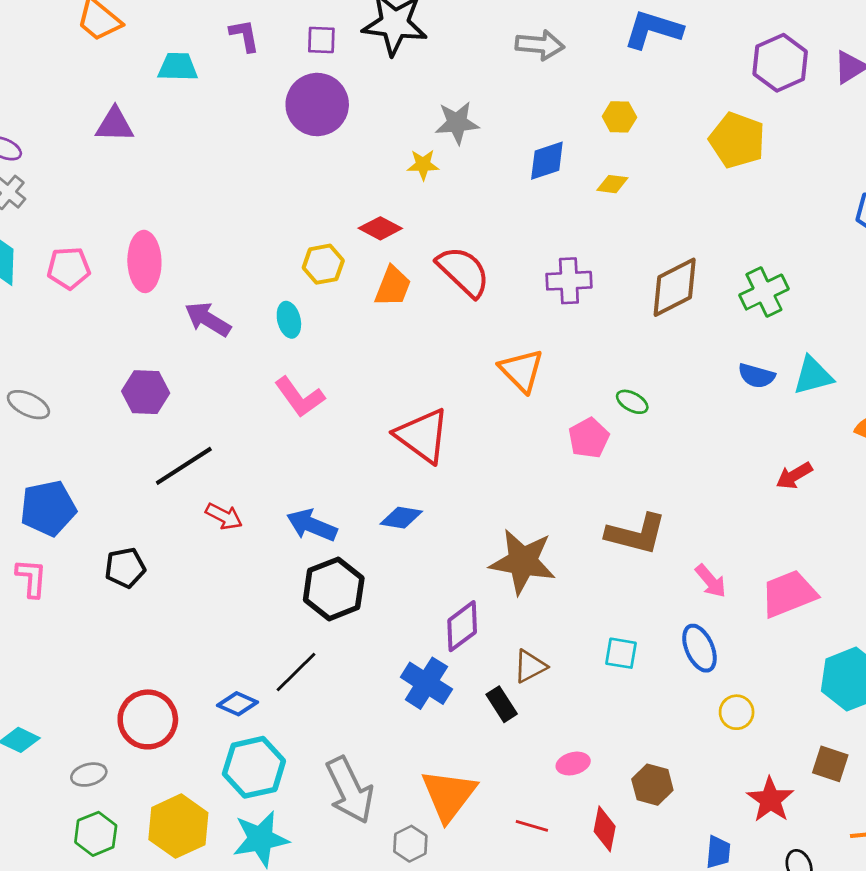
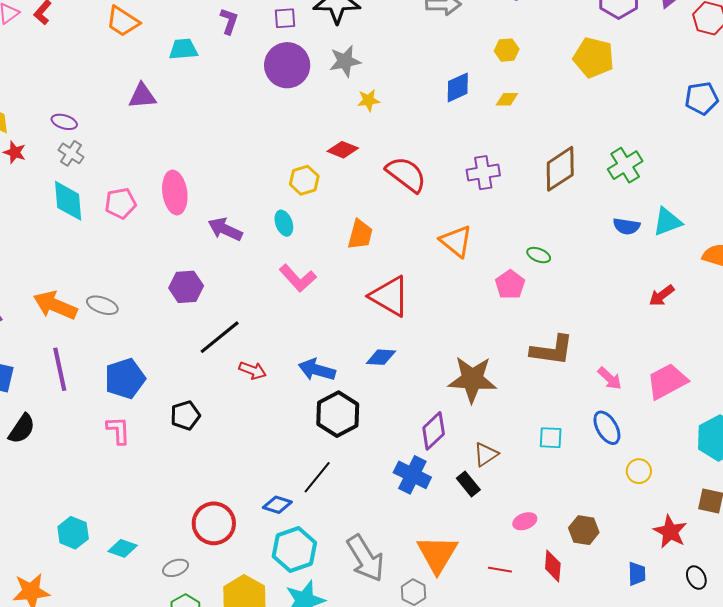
purple L-shape: (244, 35) -> (229, 21), turned 36
gray star: (457, 123) -> (345, 61), moved
orange trapezoid: (393, 286) -> (360, 235), moved

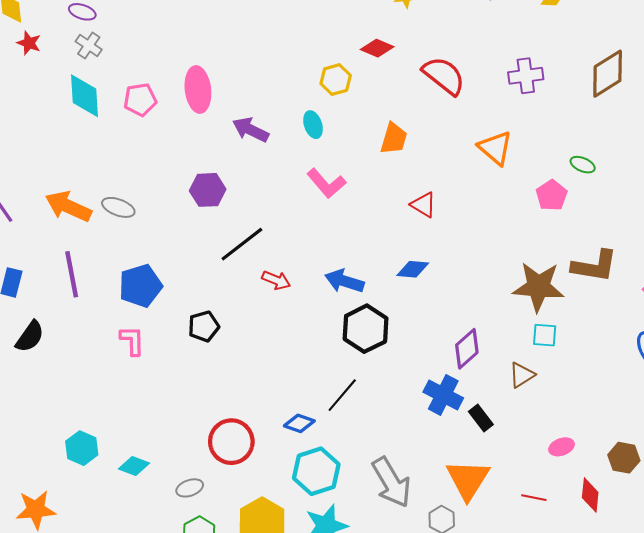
red triangle: (390, 296) -> (423, 205), size x0.6
brown star: (472, 379) -> (538, 287), moved
cyan square: (551, 438) -> (545, 335), moved
black rectangle: (468, 484) -> (481, 418), moved

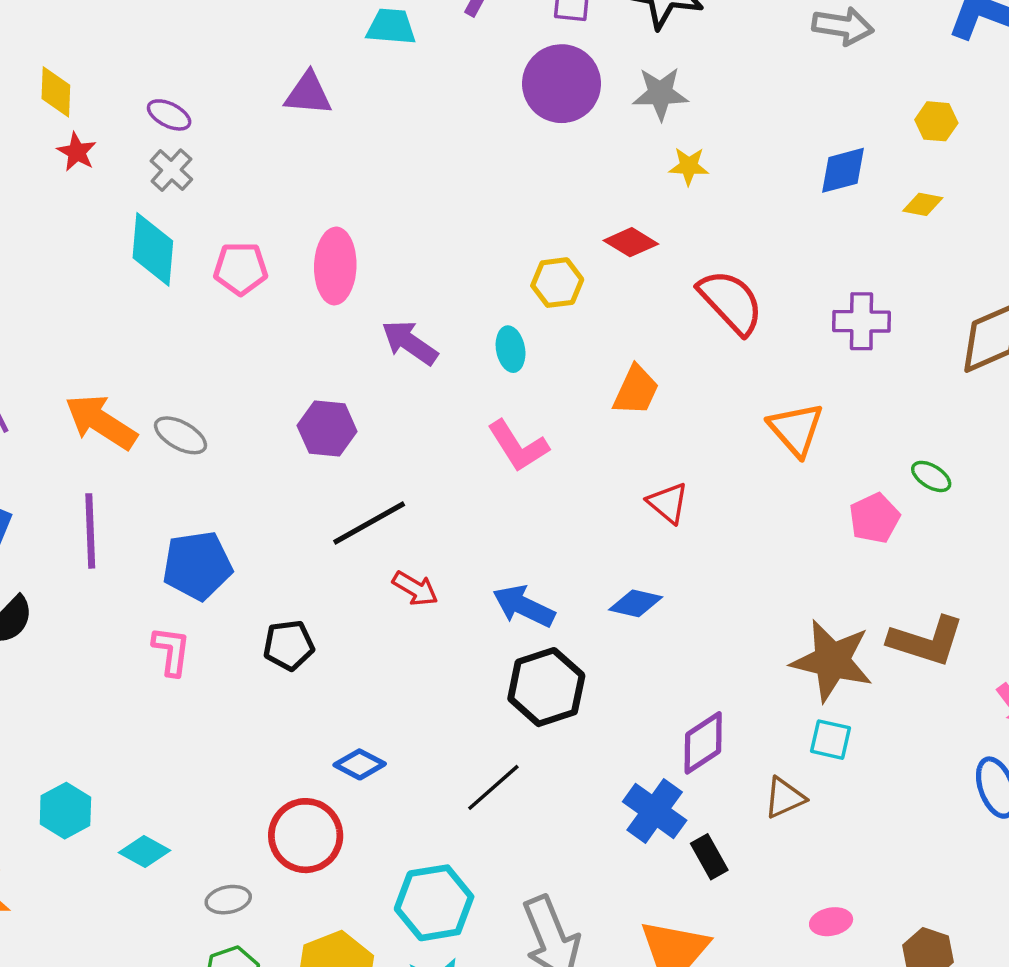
blue diamond: (299, 423) -> (360, 764), moved

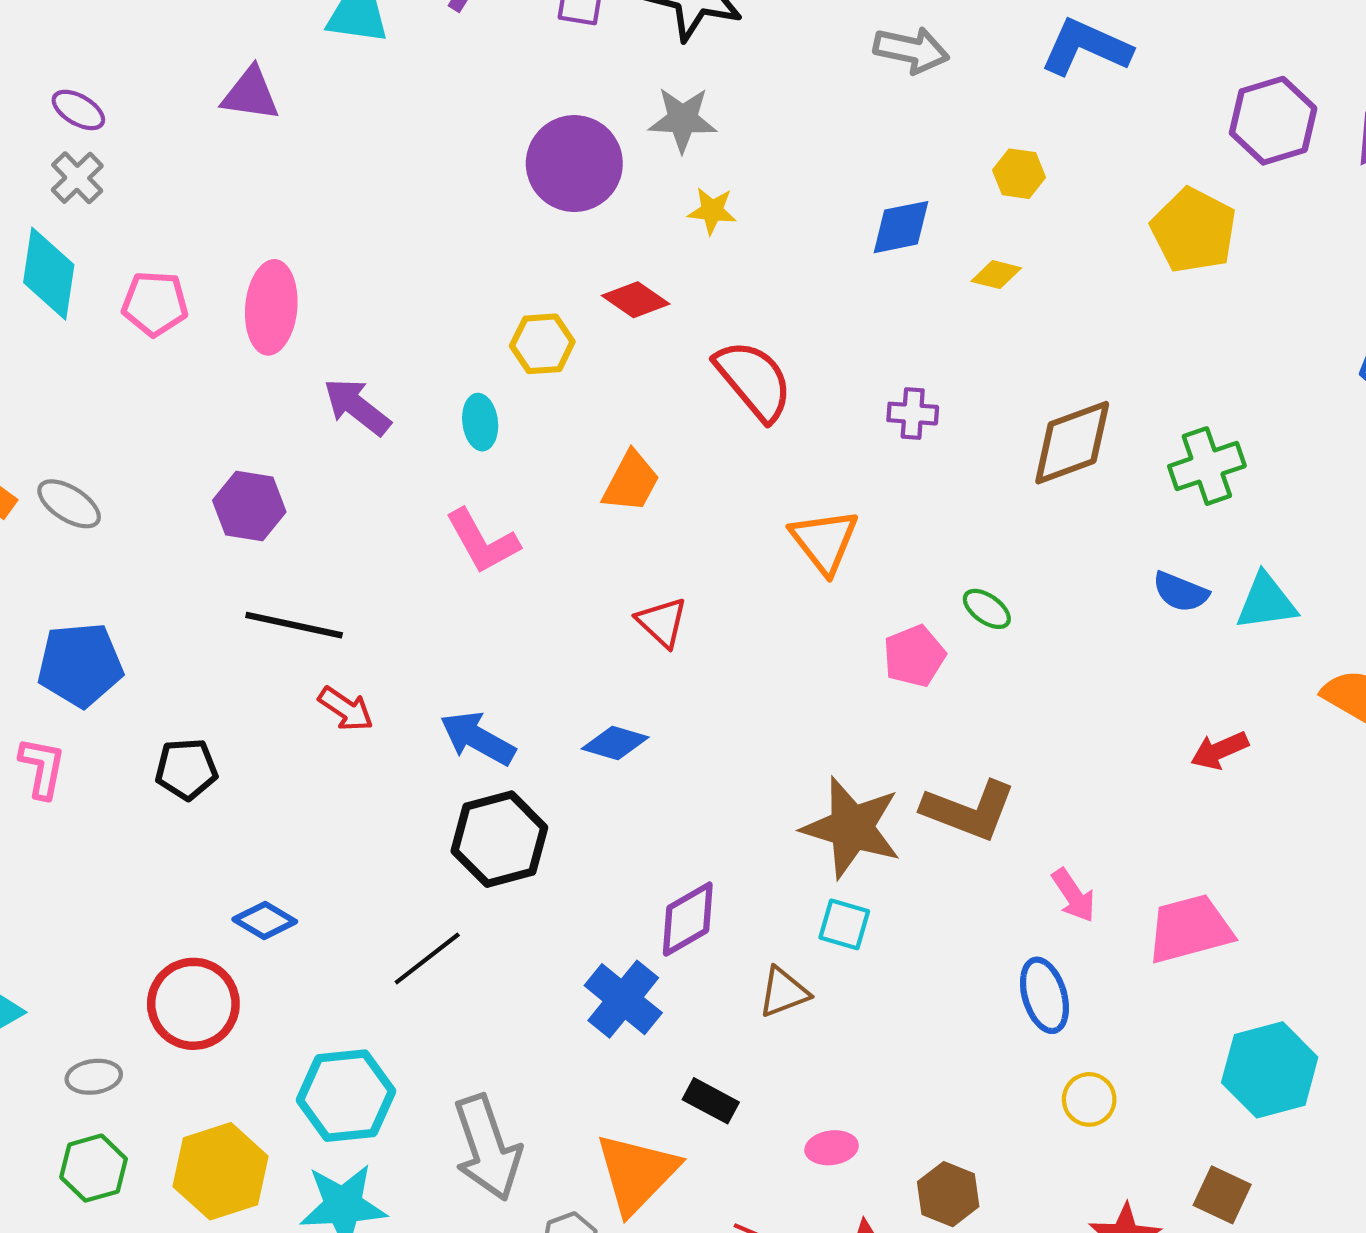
purple circle: (562, 84) -> (574, 164), moved
purple cross: (861, 321) -> (913, 414), size x0.7
black line: (369, 523) -> (294, 625), turned 38
black rectangle: (709, 857) -> (711, 1101), moved, turned -36

